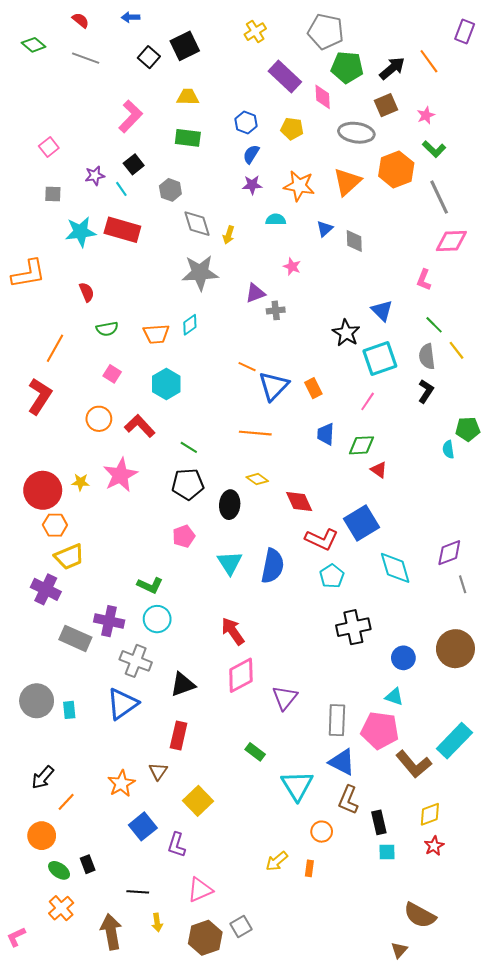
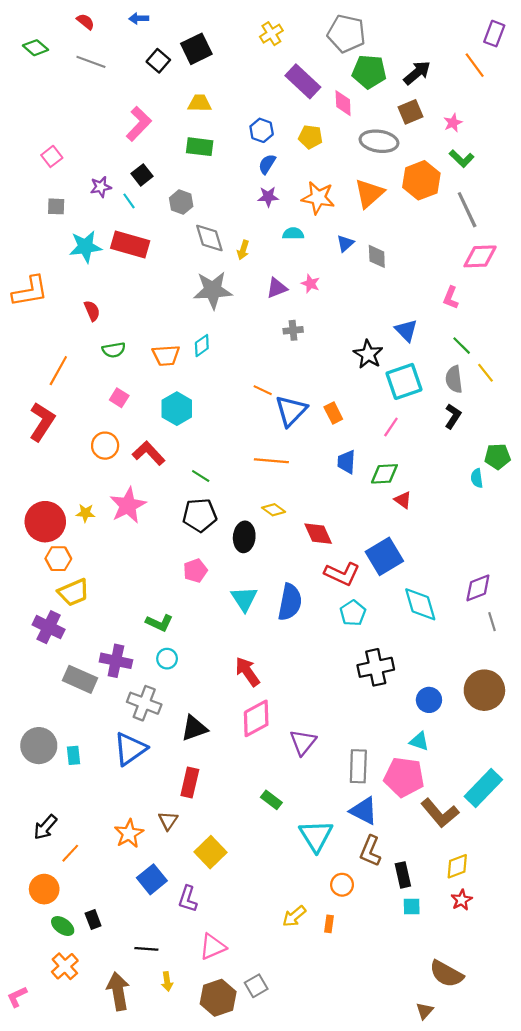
orange line: (429, 61) -> (475, 65), moved
purple triangle: (255, 293) -> (277, 288), moved
cyan circle: (157, 619) -> (167, 659), size x0.7

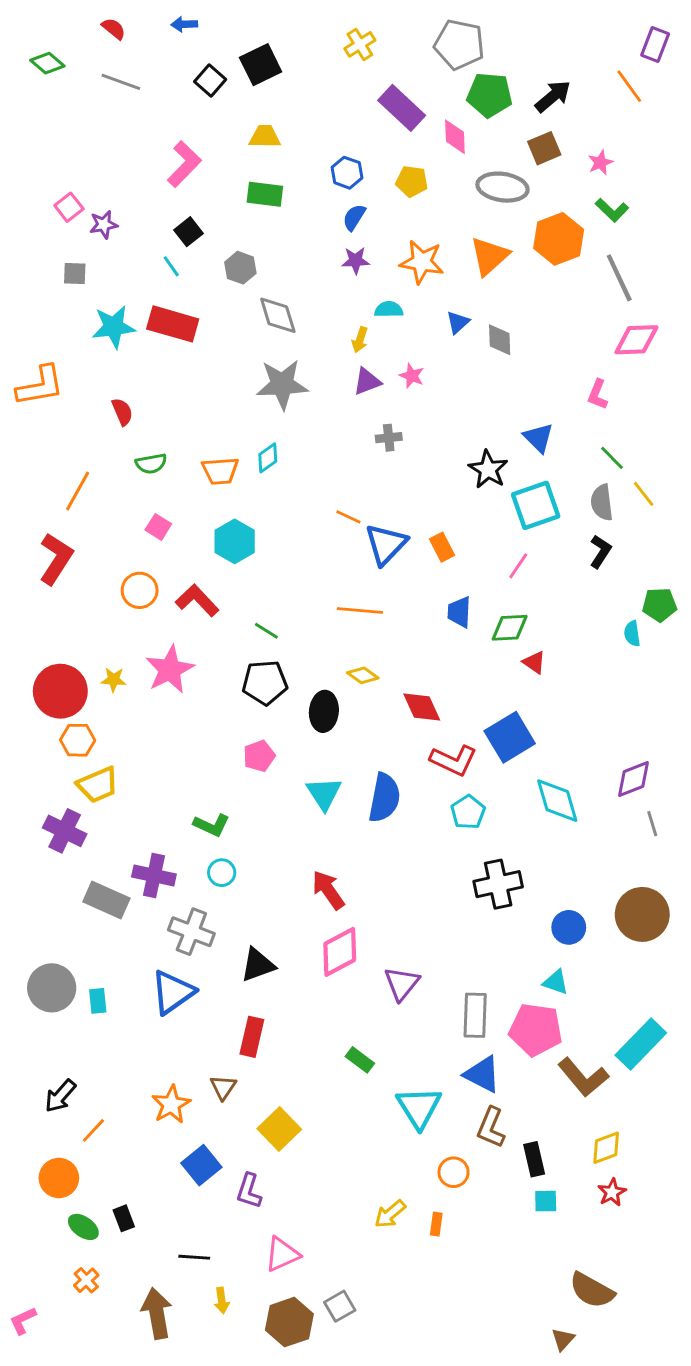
purple star: (101, 187) -> (104, 225), moved
yellow arrow: (243, 250) -> (360, 340), moved
orange cross: (65, 966) -> (86, 1280), size x0.7

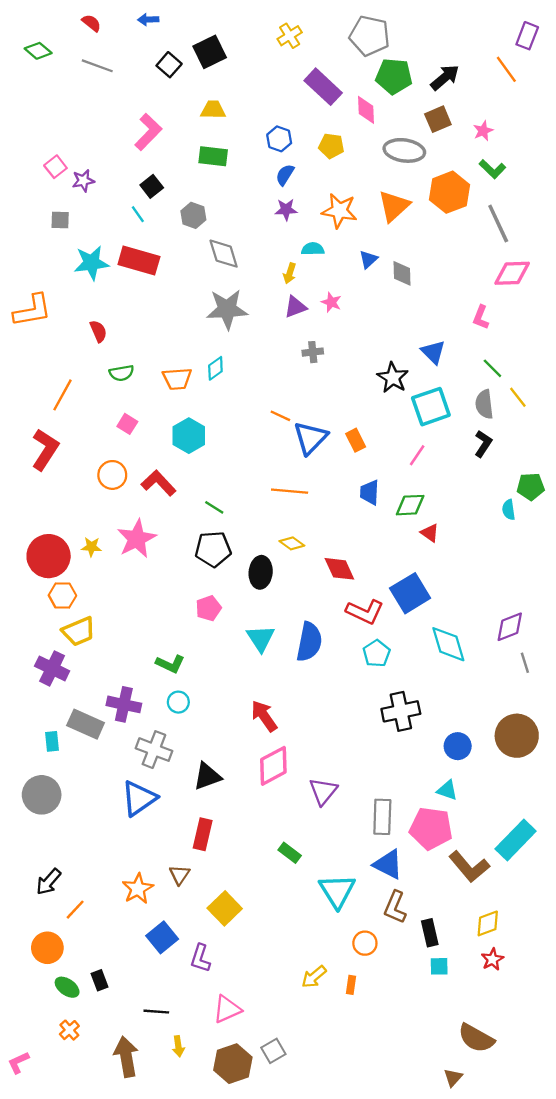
cyan rectangle: (98, 1001) -> (52, 741), moved

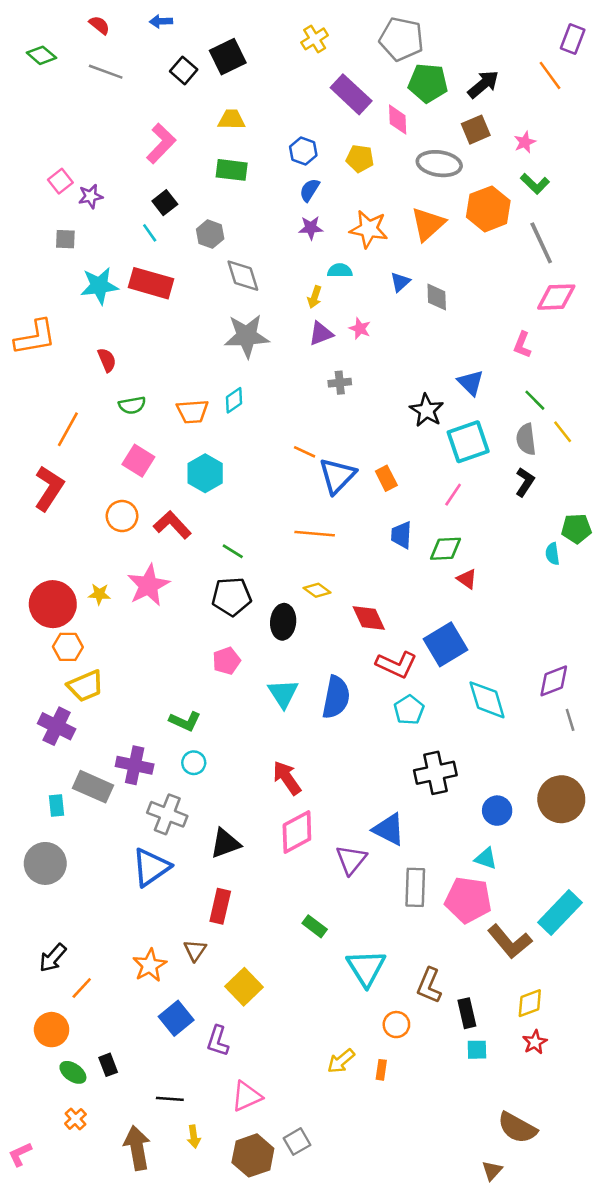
pink square: (127, 424) -> (138, 461), size x1.4
blue triangle: (388, 864) -> (389, 829), moved

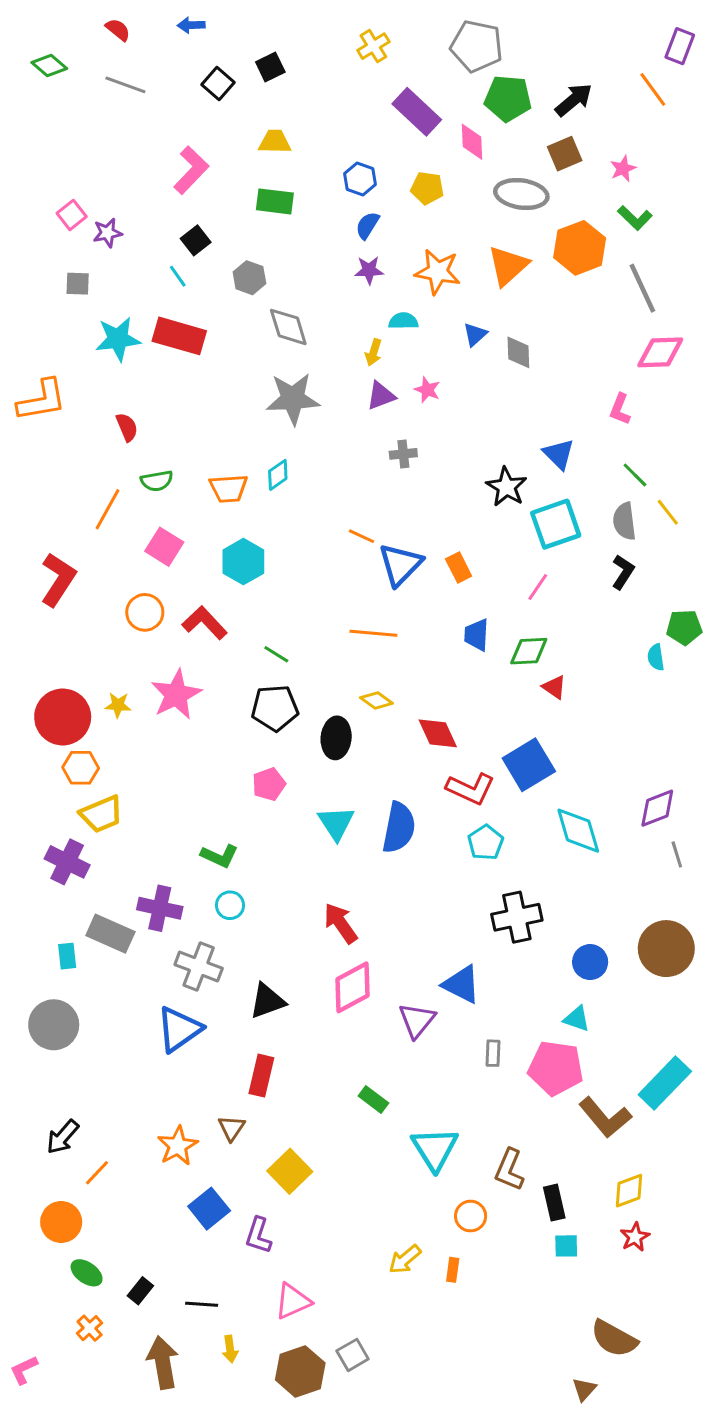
black square: (228, 57) -> (270, 67), size x0.7
orange line: (68, 429) -> (107, 509), moved
gray rectangle: (415, 887) -> (493, 1053), size x0.6
black rectangle: (108, 1065) -> (140, 1291), moved, turned 60

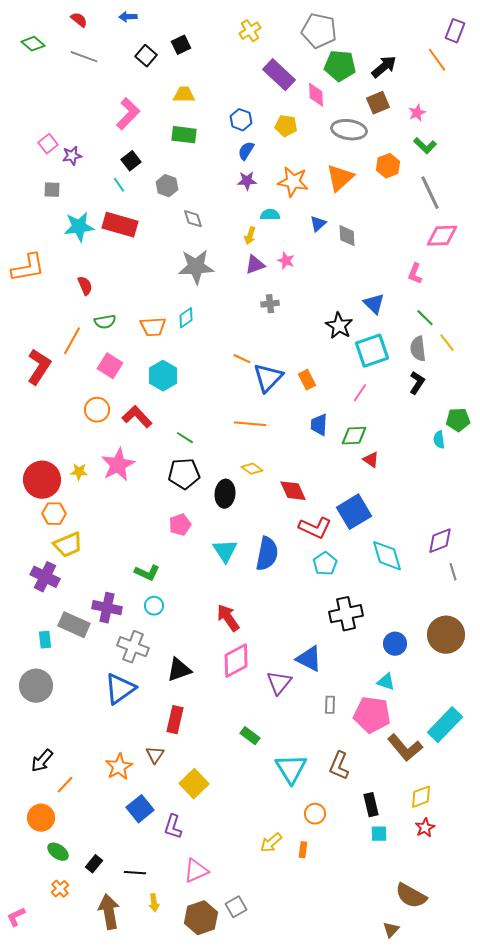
orange hexagon: (580, 248) -> (388, 166), size x0.7
gray diamond: (288, 327) -> (193, 219), size x0.7
red L-shape: (58, 580) -> (39, 367), moved
brown L-shape: (509, 1170) -> (339, 766), moved

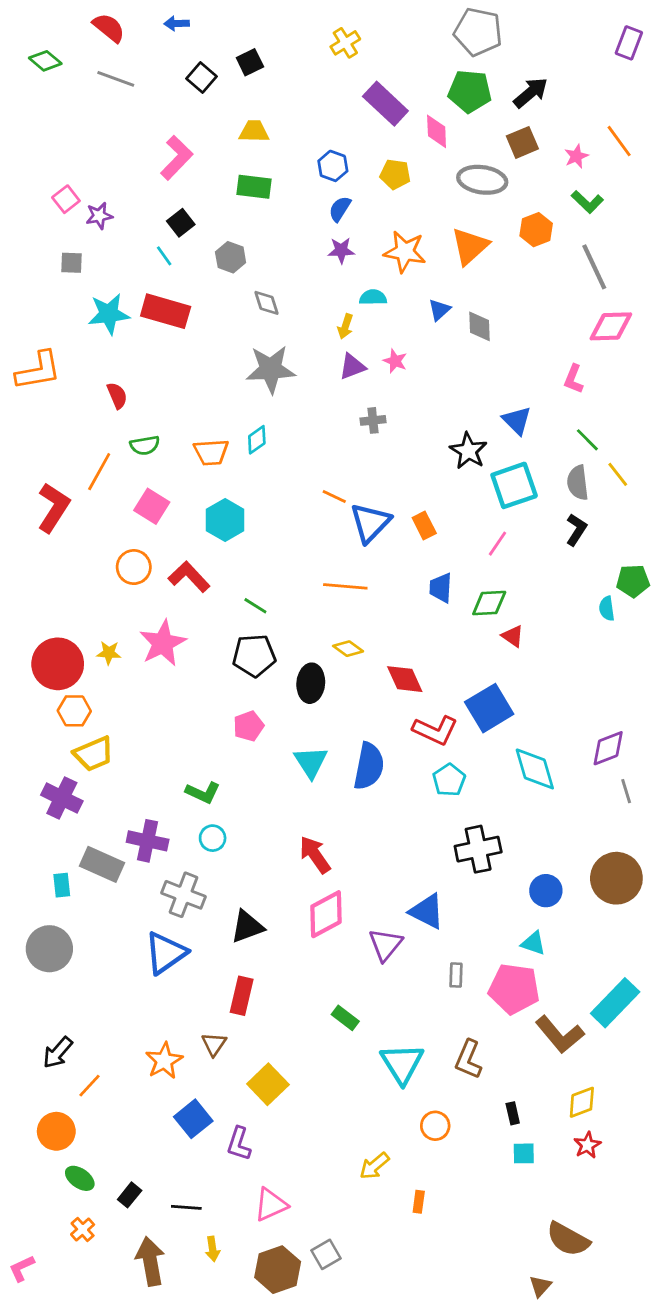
red semicircle: (79, 20) -> (109, 28), size x1.4
gray pentagon: (319, 31) -> (478, 32), moved
orange line: (437, 60) -> (619, 141), moved
black rectangle: (371, 805) -> (513, 1113), size x0.7
orange rectangle: (303, 850) -> (419, 1202), moved

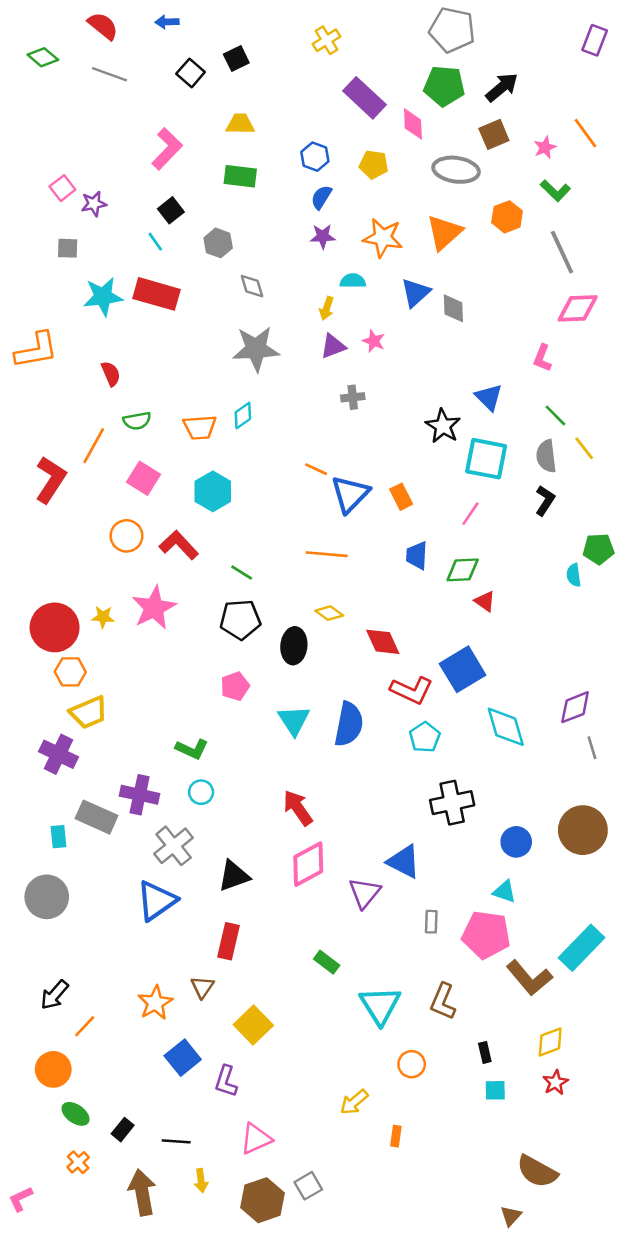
blue triangle: (439, 310) -> (416, 293), size x1.4
cyan square: (514, 485) -> (486, 459), turned 30
gray cross: (184, 895) -> (174, 846), turned 30

